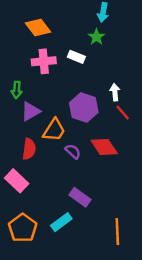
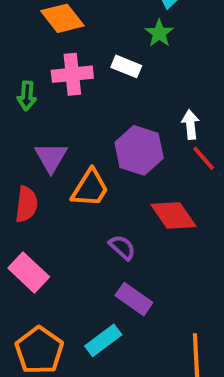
green arrow: (17, 90) -> (27, 96), moved
purple triangle: (31, 111) -> (51, 157), turned -30
red semicircle: (29, 149) -> (26, 204), moved
purple semicircle: (73, 151) -> (122, 247), moved

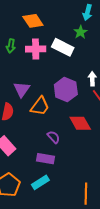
white rectangle: (126, 66) -> (63, 47), size x1.5
green arrow: (27, 96) -> (11, 46), moved
purple rectangle: (134, 299) -> (45, 159), moved, turned -30

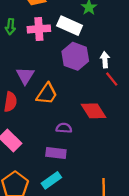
purple hexagon: (66, 89) -> (75, 56), moved
purple semicircle: (54, 137) -> (64, 128), turned -40

